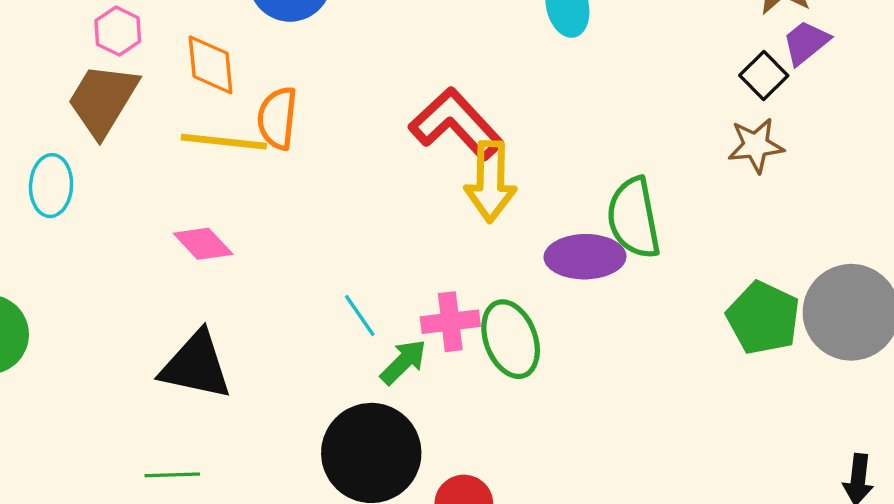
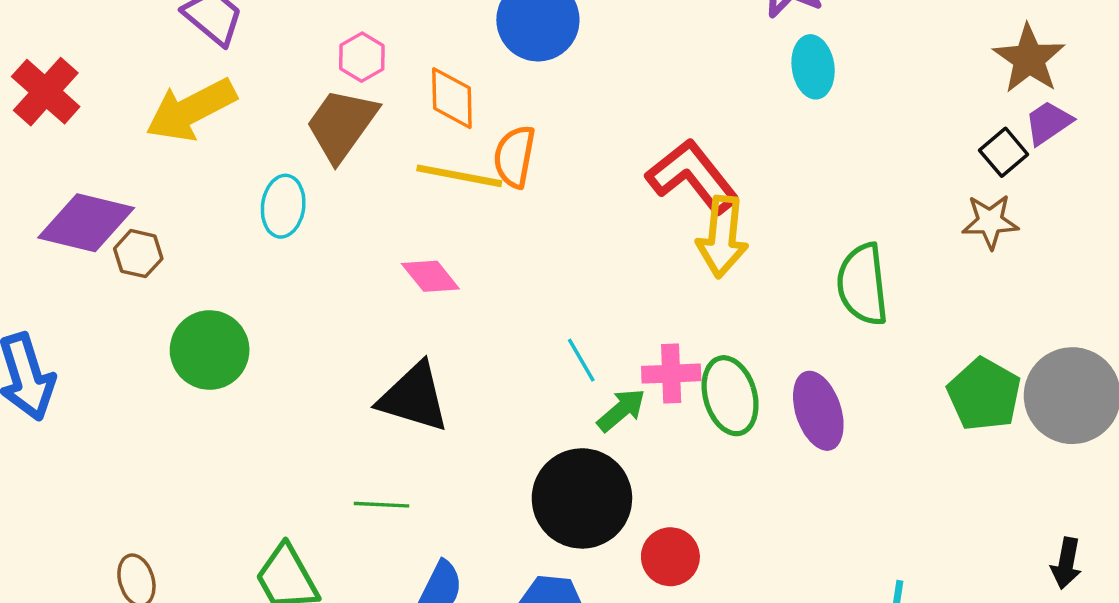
purple ellipse: (585, 257) -> (818, 411), moved, turned 68

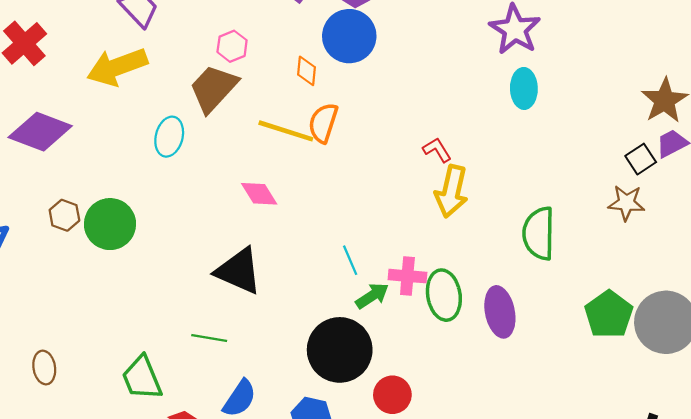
orange diamond: (452, 98) -> (307, 71), moved, size x0.7
red L-shape: (693, 176) -> (437, 150), size x0.5
brown hexagon: (138, 254) -> (64, 215), moved

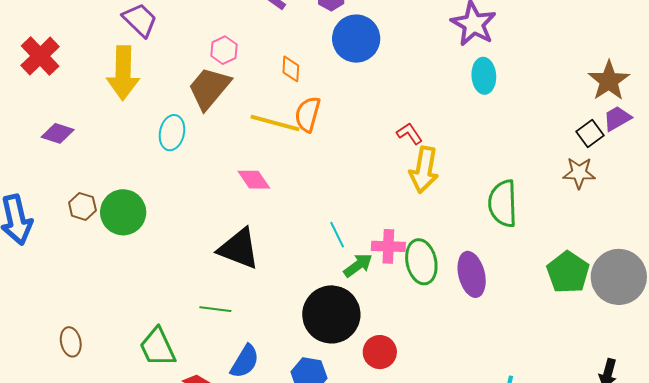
blue circle: (349, 36) -> (356, 39), moved
yellow arrow: (117, 67) -> (123, 73), turned -66
purple diamond: (40, 132) -> (58, 133), size x0.6

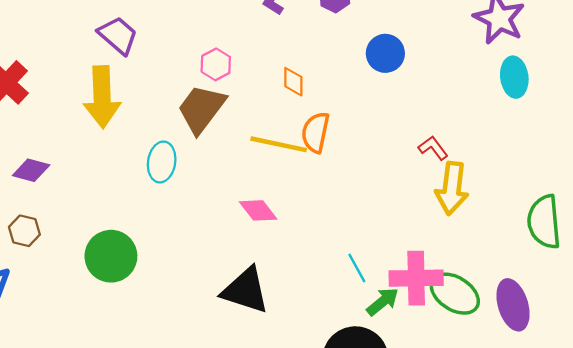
blue circle: (356, 39) -> (385, 53), moved, size x0.7
brown hexagon: (82, 206) -> (24, 231), moved
pink cross: (388, 246) -> (416, 278), size x1.4
green ellipse: (421, 262) -> (455, 294), turned -42

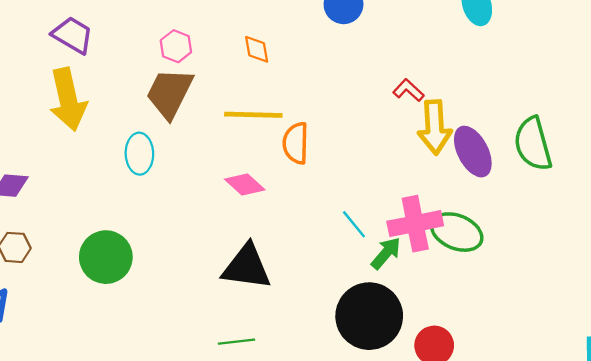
orange semicircle: (315, 132) -> (296, 143), moved
purple ellipse: (513, 305) -> (473, 152), moved

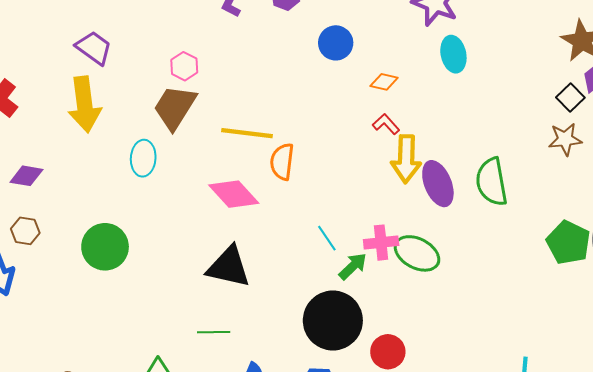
orange diamond: (257, 49) -> (384, 82), moved, turned -72
pink diamond: (245, 185) -> (234, 194), size x1.4
pink cross: (415, 224) -> (381, 243), size x0.7

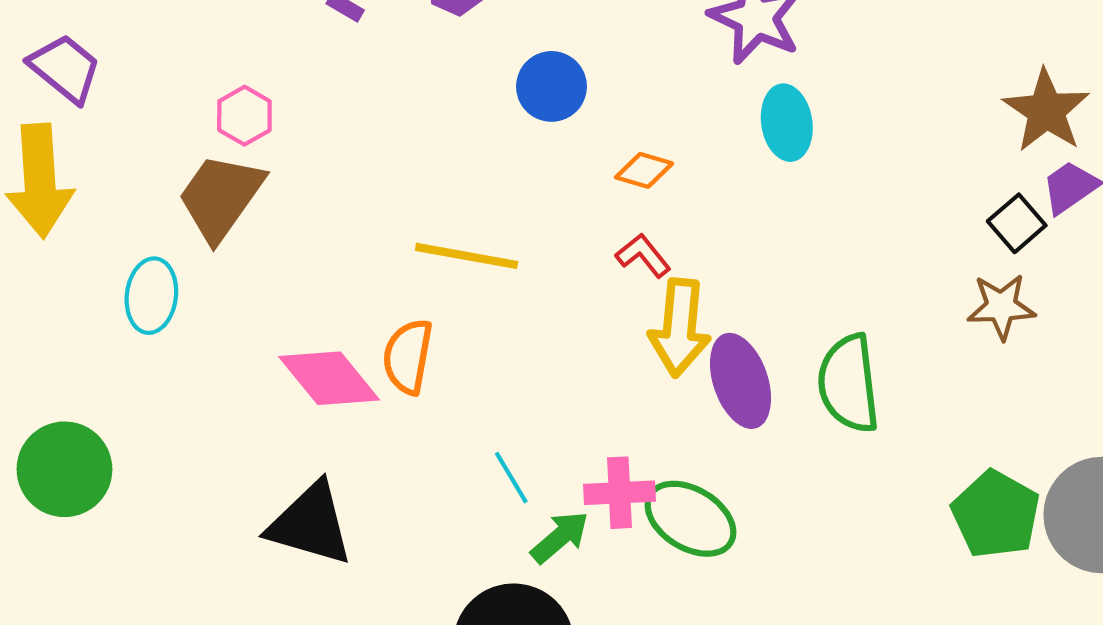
yellow line: (247, 133) -> (467, 256), moved
orange semicircle: (282, 162) -> (408, 356), moved

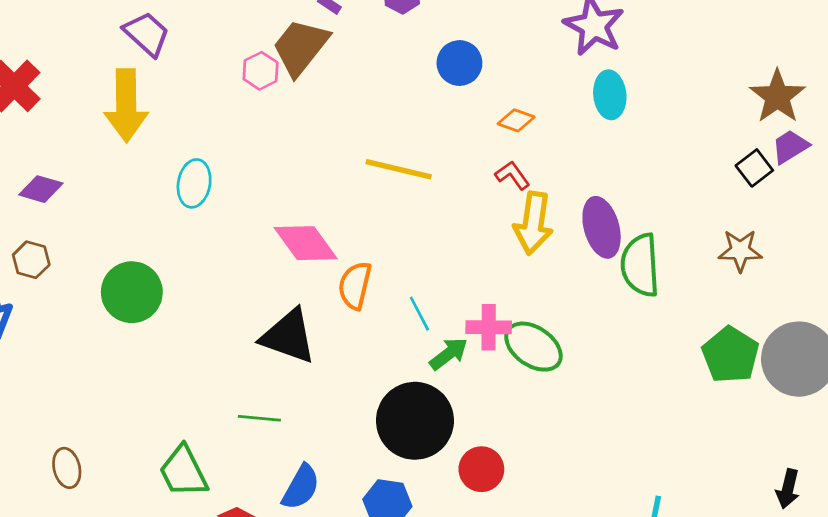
brown trapezoid: (221, 197) -> (300, 47), moved
brown star: (1001, 307) -> (740, 251), moved
orange semicircle: (408, 356) -> (355, 285), moved
purple ellipse: (741, 381) -> (602, 227), moved

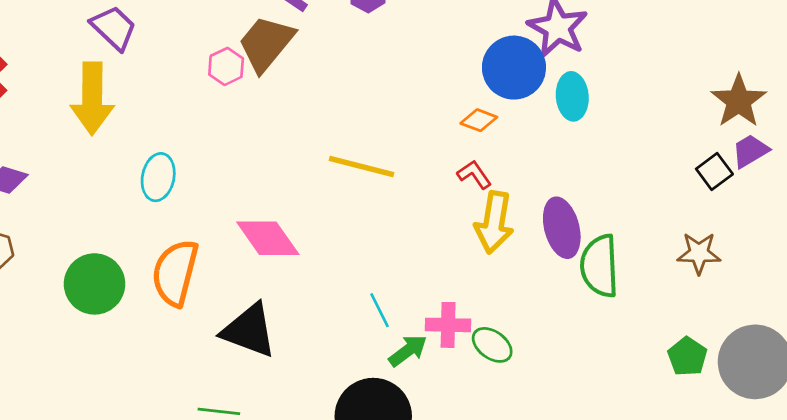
blue circle: (459, 63) -> (514, 68), moved, size x1.4
orange semicircle: (355, 285) -> (175, 273), moved, size x1.4
green ellipse: (533, 347) -> (492, 345), size x0.7
green pentagon: (730, 355) -> (687, 357), size x0.7

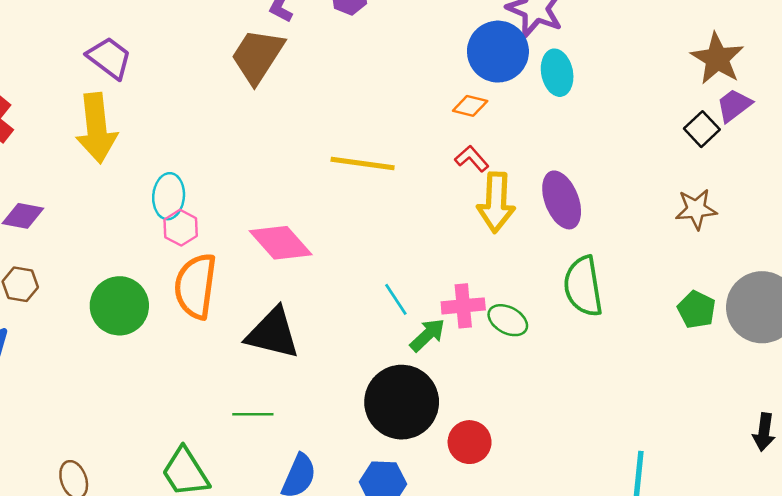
pink hexagon: (226, 66) -> (181, 228), moved
green semicircle: (600, 266) -> (583, 286), moved

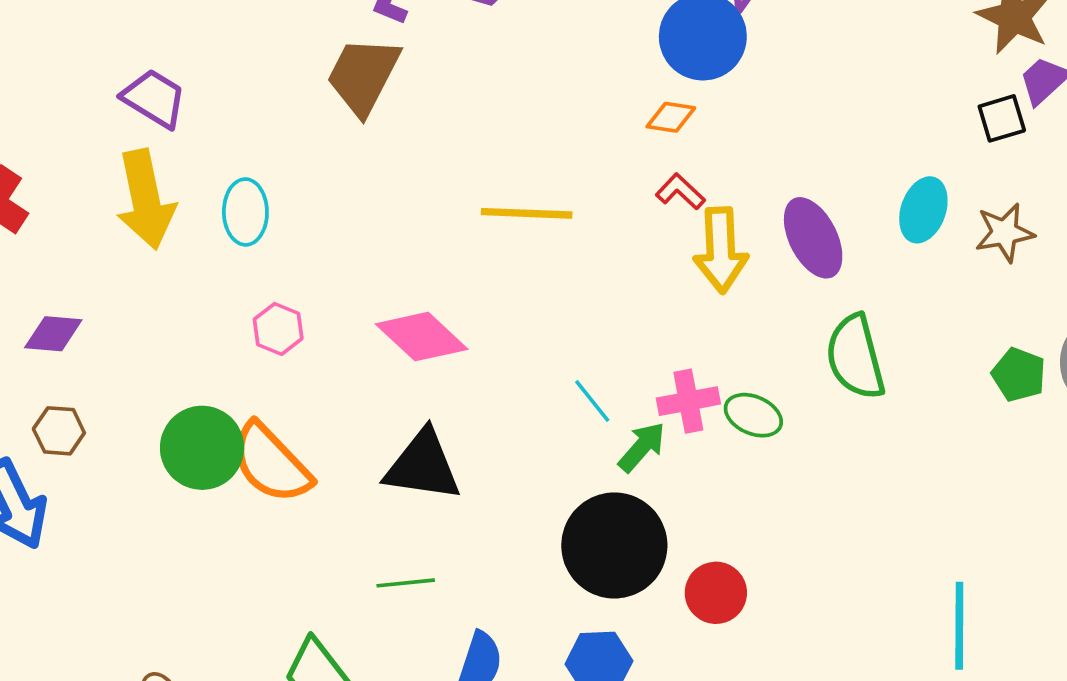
cyan ellipse: (557, 73) -> (923, 210), moved, turned 36
black square: (702, 129) -> (1002, 118), turned 32
cyan ellipse: (169, 196) -> (245, 212), moved
orange semicircle: (196, 286) -> (271, 463), moved, turned -46

